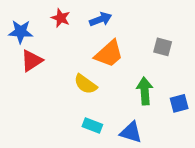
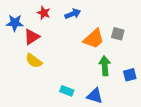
orange trapezoid: (109, 54) -> (94, 39), moved
red triangle: (32, 61) -> (32, 37), moved
yellow semicircle: (85, 84) -> (34, 61), moved

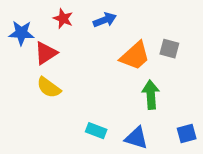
blue square: (130, 75) -> (187, 134), moved

